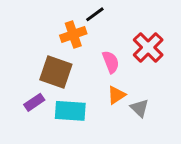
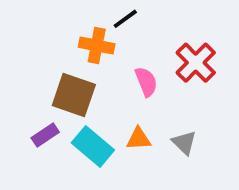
orange cross: (73, 35) -> (97, 45), turned 30
orange triangle: (116, 95) -> (139, 139), moved, turned 30
cyan rectangle: (70, 111) -> (93, 146), turned 36

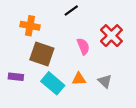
orange cross: (97, 45) -> (30, 26), moved
purple rectangle: (45, 135) -> (16, 77), moved, turned 40

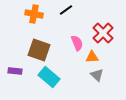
orange cross: (30, 26) -> (34, 14), moved
orange triangle: (79, 79) -> (92, 57), moved

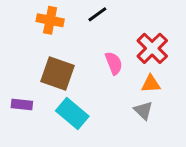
orange triangle: (92, 57) -> (151, 84), moved

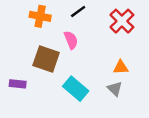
red cross: (152, 48) -> (122, 21), moved
pink semicircle: (114, 63) -> (71, 40), moved
cyan rectangle: (72, 113) -> (76, 89), moved

